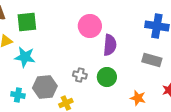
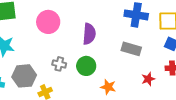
pink circle: (90, 26) -> (48, 22), moved
orange star: (138, 98) -> (108, 87), moved

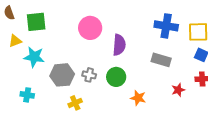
pink circle: (48, 22) -> (90, 28), moved
gray hexagon: (24, 76) -> (62, 75), moved

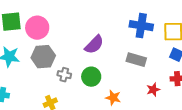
pink circle: (90, 28) -> (37, 28), moved
purple semicircle: (119, 45) -> (94, 45), turned 40
gray hexagon: (62, 75) -> (43, 57), moved

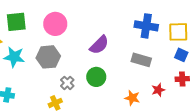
pink circle: (37, 28) -> (55, 24), moved
gray cross: (64, 75) -> (67, 83), moved, turned 32
orange star: (113, 98) -> (132, 98), moved

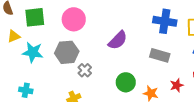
green circle: (96, 77) -> (126, 82), moved
gray cross: (67, 83) -> (85, 70), moved

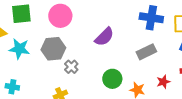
gray rectangle: (160, 55) -> (146, 52), turned -42

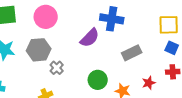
blue cross: (151, 18) -> (112, 19), moved

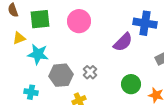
gray hexagon: (39, 50) -> (61, 75), moved

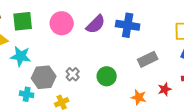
purple semicircle: (123, 42) -> (96, 24), moved
green circle: (131, 84) -> (107, 76), moved
cyan cross: (31, 92) -> (27, 94), moved

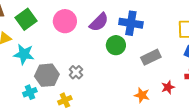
green square: (23, 21) -> (26, 19), turned -30
green circle: (107, 76) -> (116, 45), moved
cyan cross: (27, 94) -> (30, 92), turned -32

